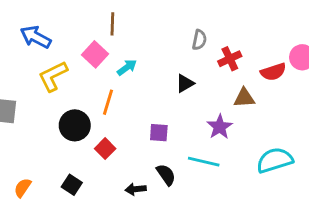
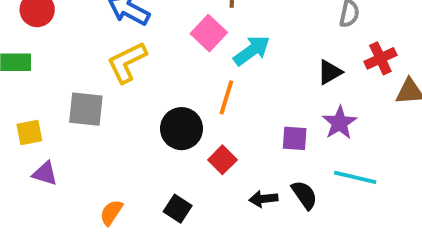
red cross: (230, 59) -> (380, 58), moved
cyan arrow: (127, 67) -> (252, 51), size x1.4
yellow L-shape: (53, 76) -> (127, 62), moved
purple star: (220, 127) -> (340, 123), moved
black arrow: (136, 189) -> (263, 199), moved

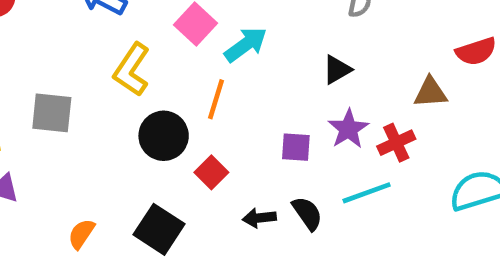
red cross: (380, 58) -> (396, 143), moved
yellow L-shape: (127, 62) -> (132, 70), moved, turned -30
cyan line: (355, 177) -> (367, 193), turned -33
black square: (178, 209) -> (159, 229), size x1.5

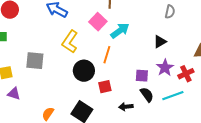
red square: (211, 172) -> (105, 87), turned 32
black semicircle: (307, 213) -> (147, 95), moved

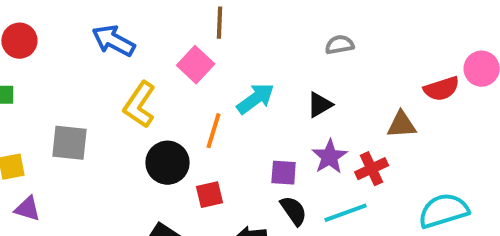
gray semicircle: (170, 12) -> (340, 45), turned -112
cyan arrow: (120, 31) -> (256, 99), moved

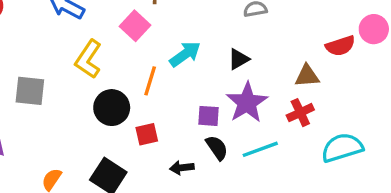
purple star: (330, 157) -> (247, 103), size x1.4
red cross: (372, 169) -> (300, 113), moved

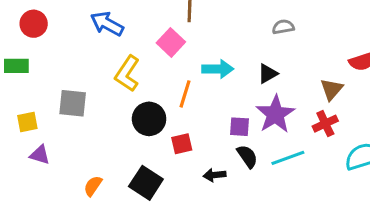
cyan arrow: (185, 54) -> (218, 69), turned 36
brown triangle: (307, 76) -> (332, 89), turned -45

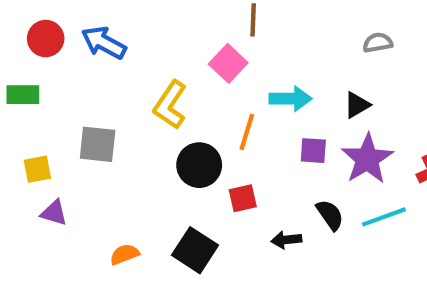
blue arrow: (107, 24) -> (104, 43), moved
purple square: (240, 127) -> (313, 151), moved
orange semicircle: (93, 186) -> (124, 254), turned 35

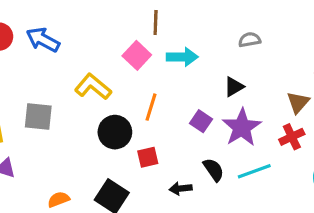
cyan arrow: (290, 99) -> (182, 57), moved
yellow L-shape: (170, 105) -> (93, 87), turned 96
purple square: (313, 151) -> (201, 121), turned 30

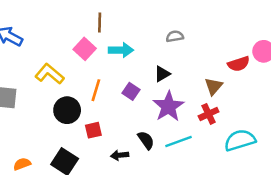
purple square: (201, 121) -> (131, 91), moved

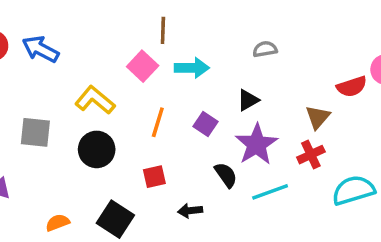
black circle: (67, 110) -> (97, 149), moved
black semicircle: (146, 140) -> (226, 175), moved

